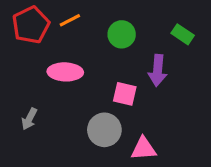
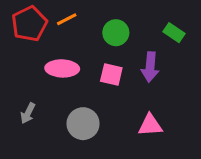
pink square: (125, 94) -> (111, 74), moved
gray circle: (104, 130) -> (83, 124), moved
pink triangle: (144, 149) -> (150, 125), moved

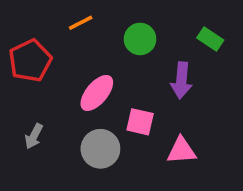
red pentagon: (29, 24) -> (30, 61), moved
pink ellipse: (62, 68) -> (97, 93), moved, turned -52
pink square: (111, 74) -> (140, 122), moved

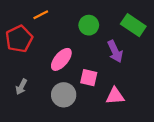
orange line: (81, 23) -> (41, 15), moved
green rectangle: (210, 39) -> (133, 25), size x1.5
purple arrow: (181, 80) -> (115, 51), turned -30

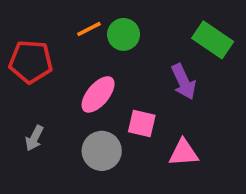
orange line: (41, 15) -> (89, 29), moved
green circle: (89, 25) -> (124, 34), moved
red pentagon: (19, 39) -> (31, 62), turned 30

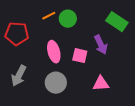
pink ellipse: (98, 94) -> (54, 52), turned -55
pink square: (142, 124) -> (80, 56), moved
gray arrow: (34, 138) -> (19, 76), size x1.5

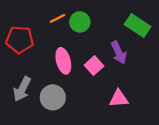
pink square: (80, 56) -> (94, 66), turned 35
gray circle: (56, 83) -> (53, 97), moved

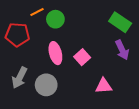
orange line: (57, 18) -> (37, 12), moved
green circle: (80, 22) -> (55, 19), moved
purple arrow: (119, 53) -> (122, 50), moved

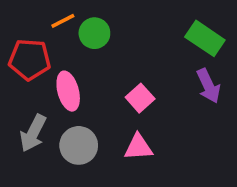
pink ellipse: (55, 53) -> (68, 91), moved
pink triangle: (104, 86) -> (138, 147), moved

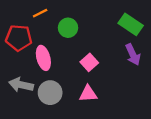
green circle: (94, 33) -> (68, 28), moved
gray arrow: (33, 133) -> (21, 85), turned 75

